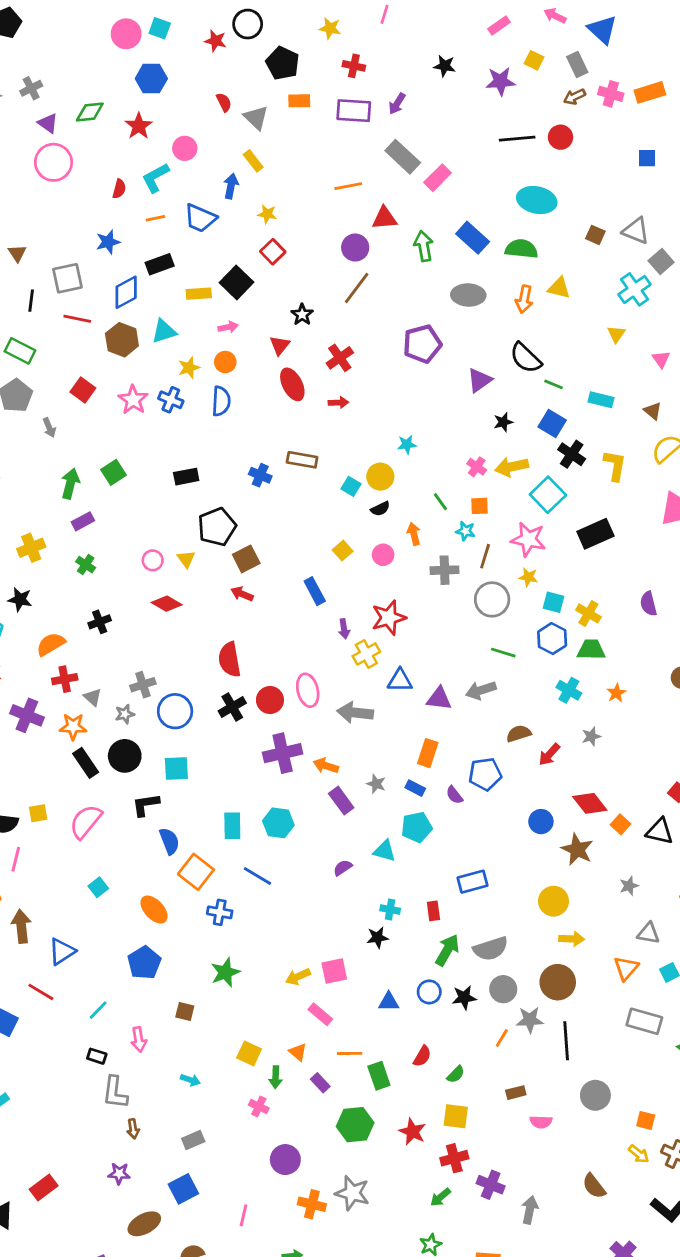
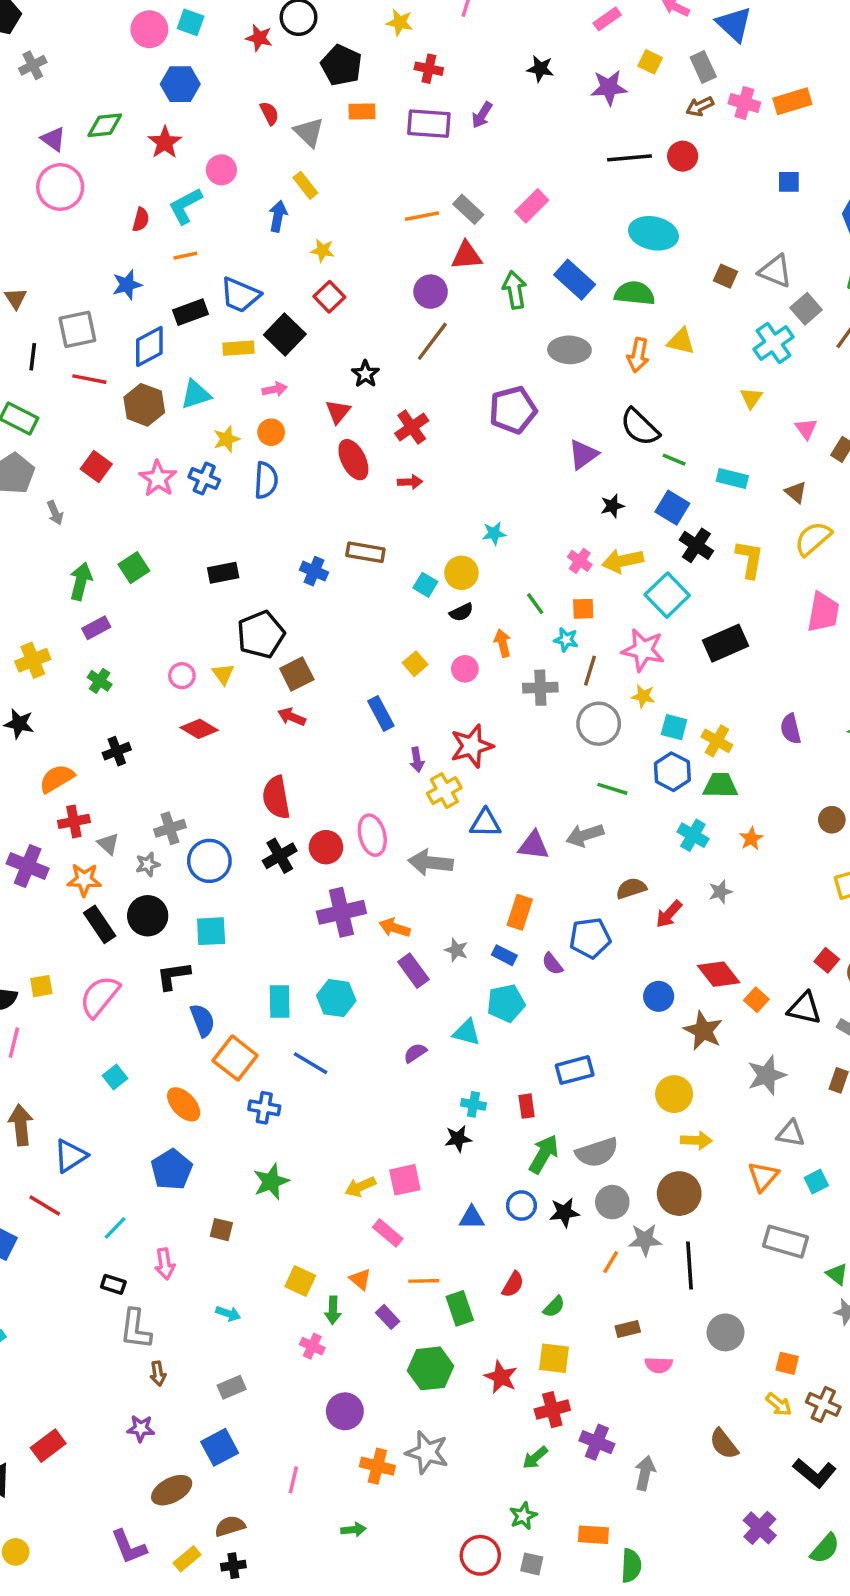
gray cross: (31, 88) -> (33, 65), moved
gray rectangle: (403, 157) -> (468, 209), moved, size x0.7
blue trapezoid: (200, 218) -> (240, 295), moved
gray star: (629, 886) -> (767, 1075), size x1.6

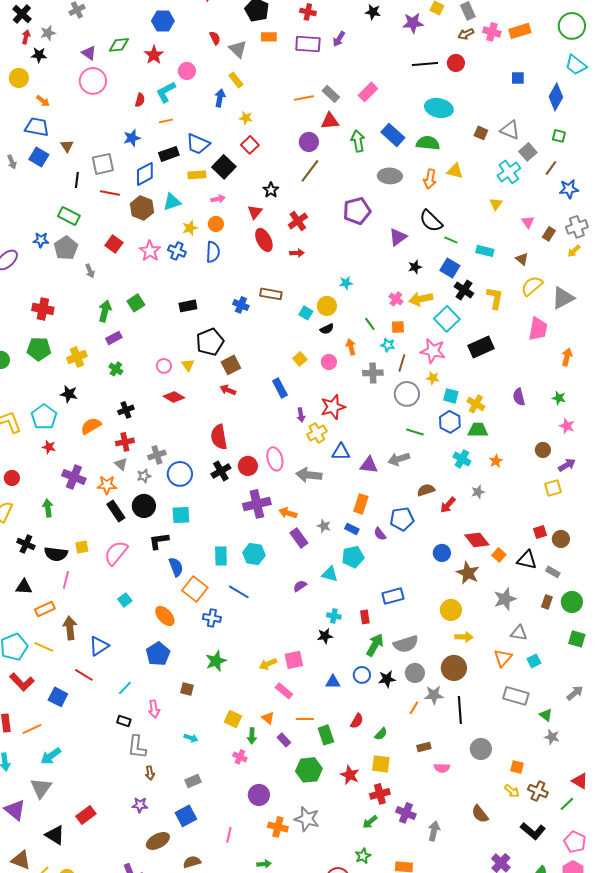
red cross: (74, 821) -> (125, 442), moved
red square: (827, 960) -> (540, 532), turned 32

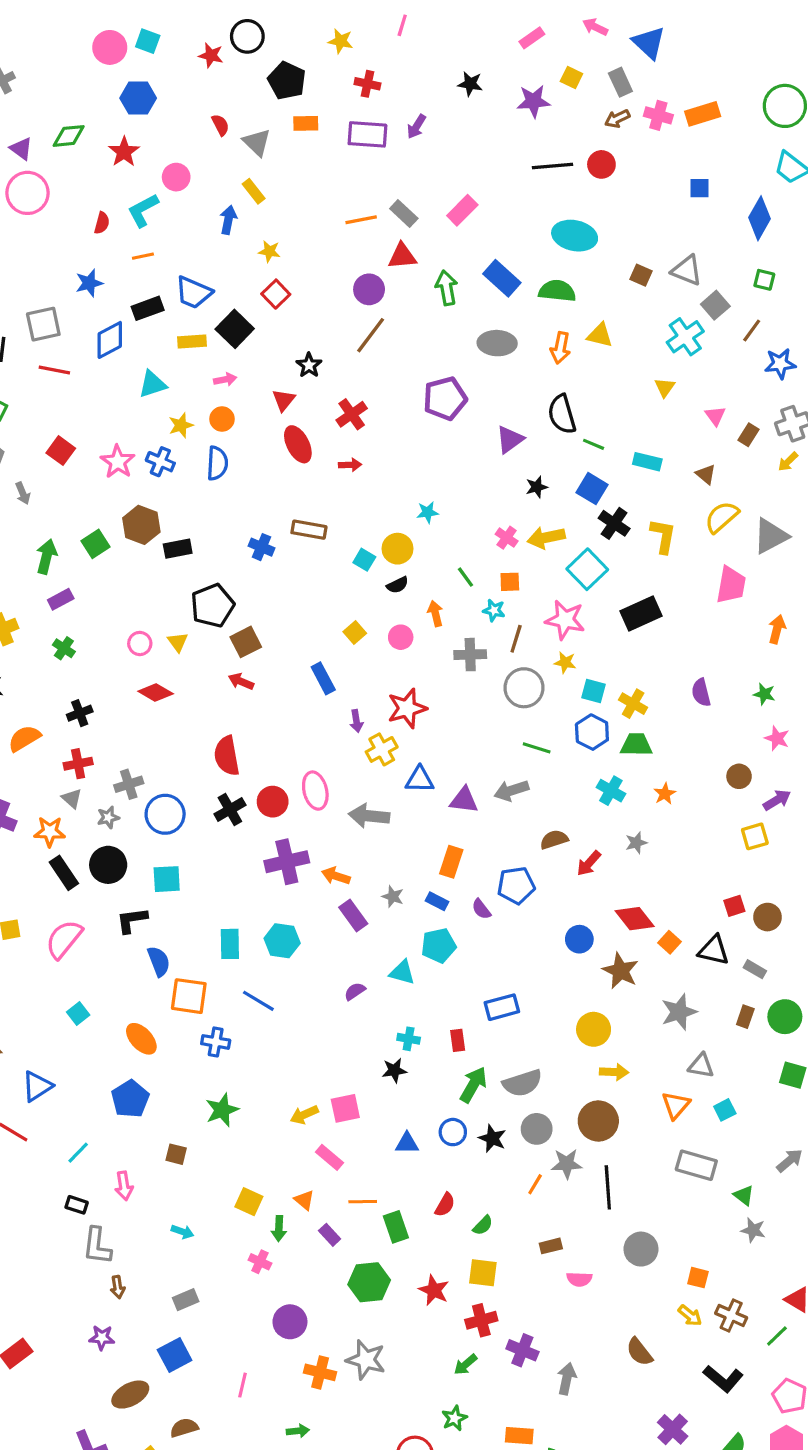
brown hexagon: (142, 208) -> (141, 525), moved
black semicircle: (431, 221) -> (562, 414), turned 30
orange square: (195, 589) -> (189, 996), turned -30
black star: (387, 679) -> (492, 1138), turned 30

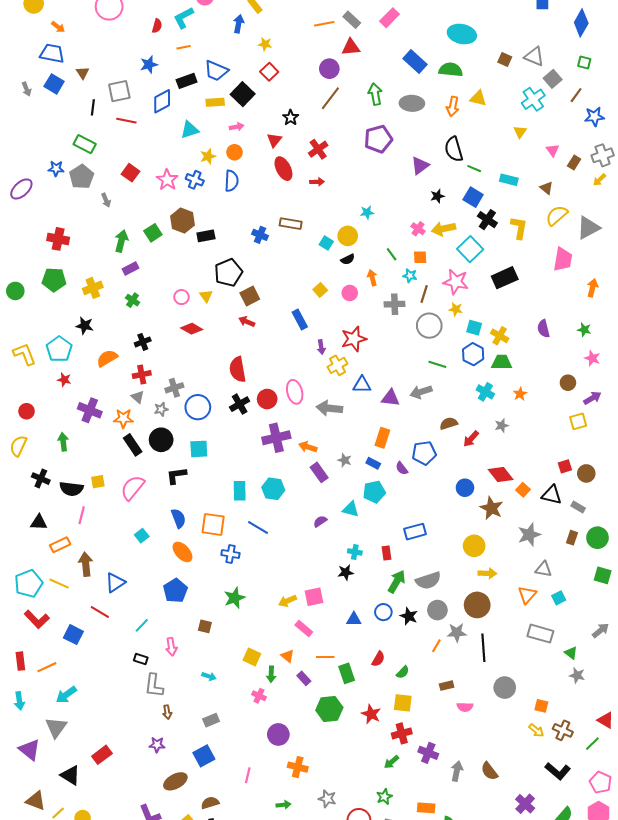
green arrow: (447, 288) -> (375, 94), moved
blue semicircle: (159, 961) -> (178, 518), moved
brown semicircle: (639, 1352) -> (489, 771), moved
gray star: (366, 1360) -> (327, 799), moved, size x0.7

